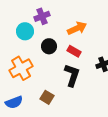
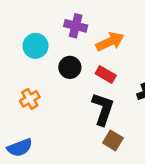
purple cross: (42, 16) -> (76, 26), moved, turned 35
orange cross: (21, 68) -> (30, 99), size x0.6
brown square: (47, 97) -> (113, 140), moved

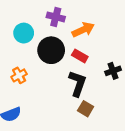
black circle: (70, 67) -> (51, 50), size x1.5

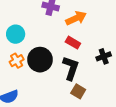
cyan circle: (24, 33) -> (16, 34), moved
black circle: (51, 50) -> (40, 60), moved

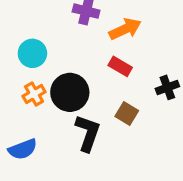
black L-shape: (71, 68) -> (88, 133), moved
brown square: (78, 91) -> (127, 114), moved

